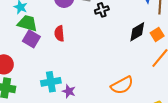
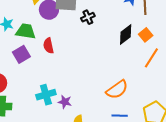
green trapezoid: (27, 23) -> (26, 31), moved
purple square: (31, 39) -> (21, 54), turned 36

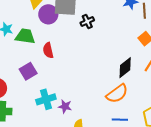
black diamond: (126, 35) -> (125, 68), moved
purple square: (21, 54) -> (28, 71), moved

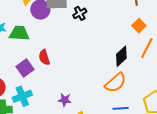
red semicircle: (48, 50) -> (44, 57), moved
cyan cross: (46, 99) -> (22, 96), moved

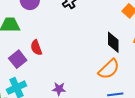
black diamond: (121, 56) -> (113, 42), turned -45

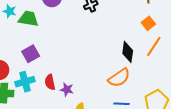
red semicircle: (36, 48) -> (50, 82), moved

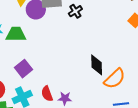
black diamond: (128, 52) -> (97, 65), moved

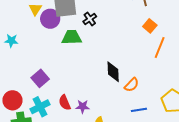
green trapezoid: (16, 34) -> (72, 37), moved
orange semicircle: (115, 79) -> (132, 85), size x0.7

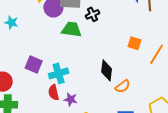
orange square: (150, 26) -> (135, 43), moved, turned -32
purple square: (40, 78) -> (34, 64), turned -36
cyan cross: (40, 107) -> (59, 73), moved

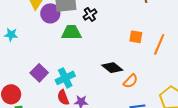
purple square: (34, 64) -> (39, 73), turned 30
black diamond: (107, 70) -> (112, 68), turned -50

